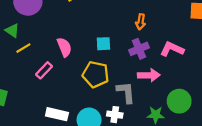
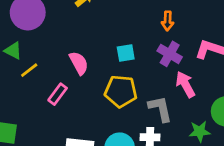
purple cross: (139, 49) -> (170, 54), turned -30
pink arrow: (149, 75) -> (185, 84), turned -110

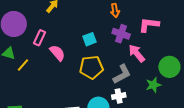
pink rectangle: (58, 94) -> (40, 38), moved
gray L-shape: (160, 109) -> (122, 74), turned 85

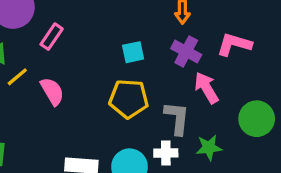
pink semicircle: (57, 53) -> (52, 91), moved
gray L-shape: (122, 74) -> (177, 118), turned -65
green star: (153, 85) -> (209, 147), moved

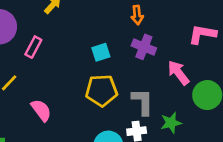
pink L-shape: (234, 44) -> (202, 34), moved
pink arrow: (207, 88) -> (178, 73), moved
pink semicircle: (52, 91) -> (41, 110), moved

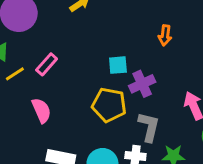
pink rectangle: (33, 47) -> (47, 64), moved
purple cross: (144, 47) -> (142, 84), moved, turned 30

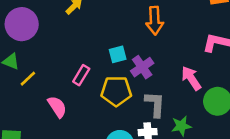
orange arrow: (165, 35) -> (155, 21), size x1.5
pink rectangle: (47, 64) -> (81, 75), moved

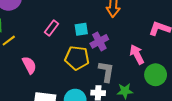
pink rectangle: (81, 75) -> (51, 28), moved

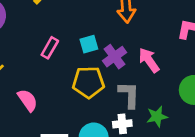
pink arrow: (137, 54) -> (149, 60), moved

